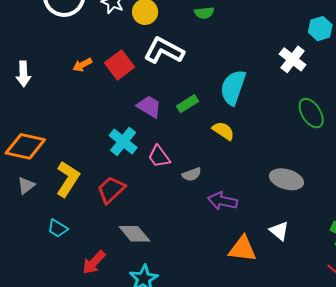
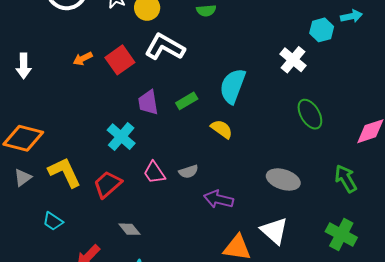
purple trapezoid: (149, 107) -> (148, 102), turned -132
pink trapezoid: (159, 157) -> (154, 173), moved
yellow L-shape: (68, 179) -> (65, 172), turned -60
white triangle: (279, 231) -> (274, 231), size x1.4
gray diamond: (134, 234) -> (130, 229), size x0.7

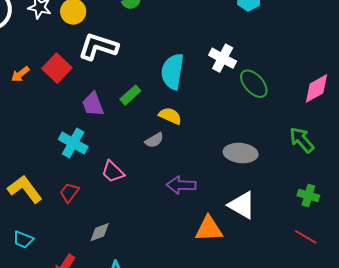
white cross: (293, 60) -> (223, 58), moved
gray semicircle: (189, 172) -> (154, 140), moved
red trapezoid: (108, 184) -> (69, 193), size x0.7
gray diamond: (130, 229) -> (100, 232), turned -60
green cross: (341, 235) -> (308, 196), size x0.7

